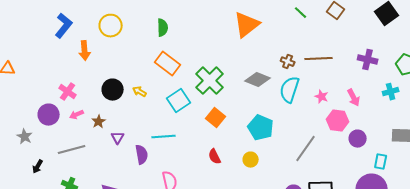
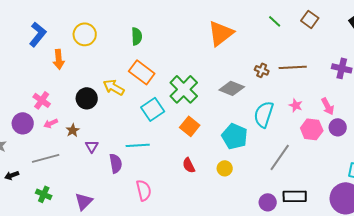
cyan semicircle: (290, 90) -> (264, 114), moved
yellow arrow: (140, 92) -> (114, 87), moved, size x1.5
purple circle: (358, 139) -> (338, 127), moved
black arrow: (38, 167) -> (12, 175), turned 40

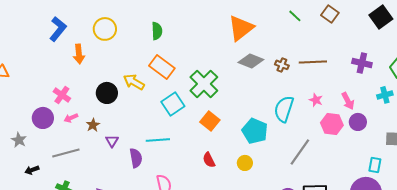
gray diamond: (232, 88) -> (251, 61), moved

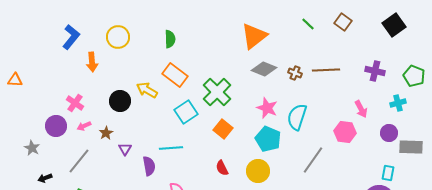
pink star: (316, 100) -> (267, 108), moved, size x1.5
purple circle: (358, 122) -> (389, 133), moved
gray line: (66, 153) -> (79, 161), turned -36
yellow circle: (245, 163) -> (258, 171), size x1.5

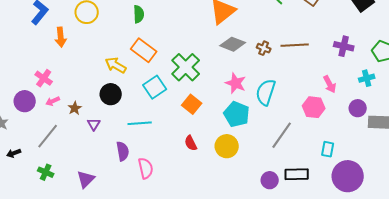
black circle: (120, 101) -> (111, 94), moved
purple semicircle: (149, 166) -> (123, 151), moved
cyan rectangle: (388, 173) -> (328, 149), moved

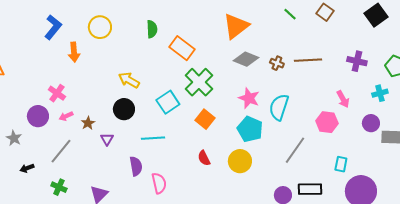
orange rectangle: (144, 50) -> (182, 48), moved

